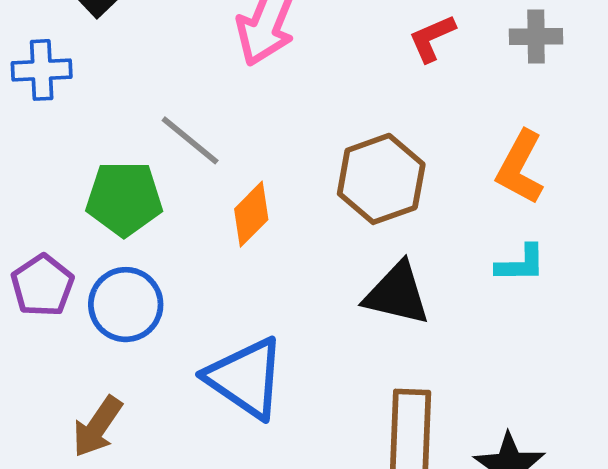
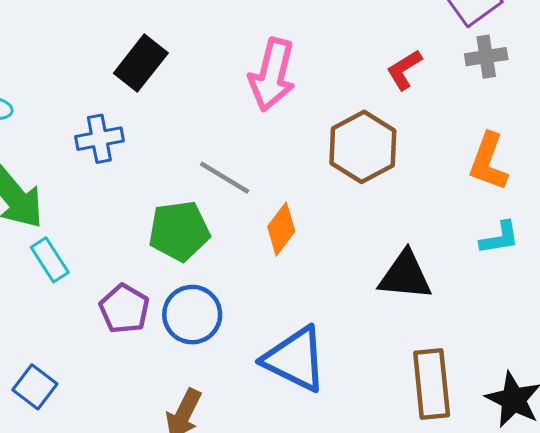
brown hexagon: (381, 179) -> (363, 147), moved

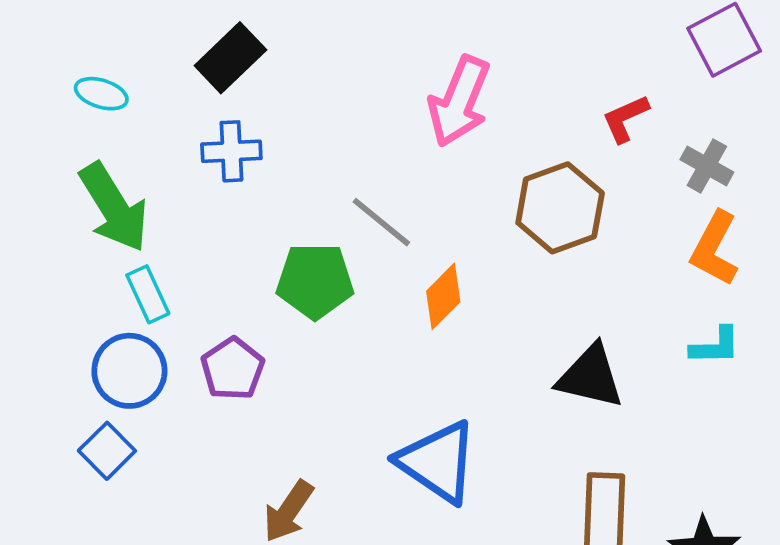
gray cross: (486, 57) -> (707, 166), moved, turned 30
black rectangle: (141, 63) -> (230, 58), moved
blue circle: (192, 315) -> (129, 371), moved

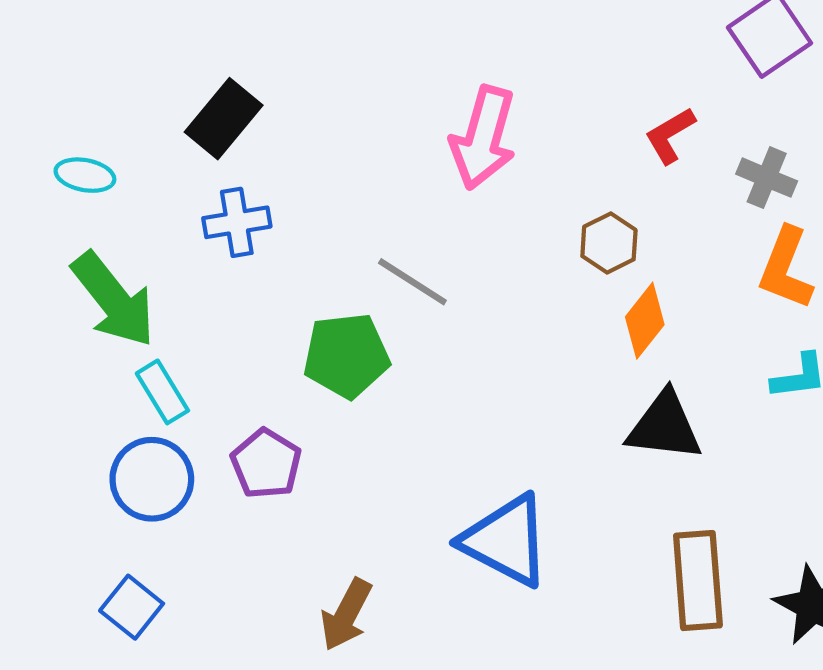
brown hexagon: (560, 208) -> (609, 243), size x0.6
orange diamond: (443, 296) -> (645, 321), moved
blue square: (107, 451) -> (132, 607), moved

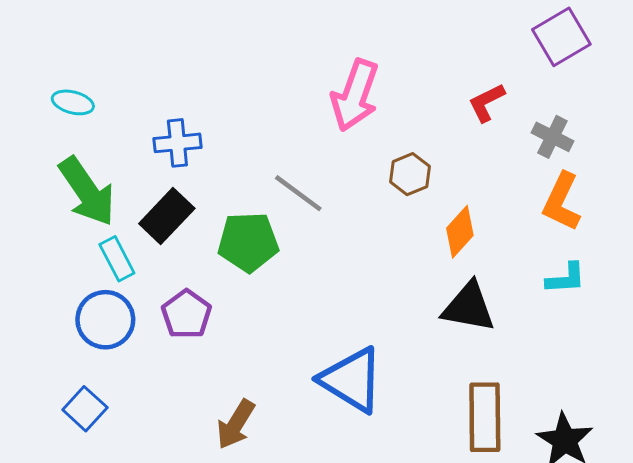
black rectangle: (224, 119) -> (167, 216), moved
brown hexagon: (609, 243) -> (410, 174), moved

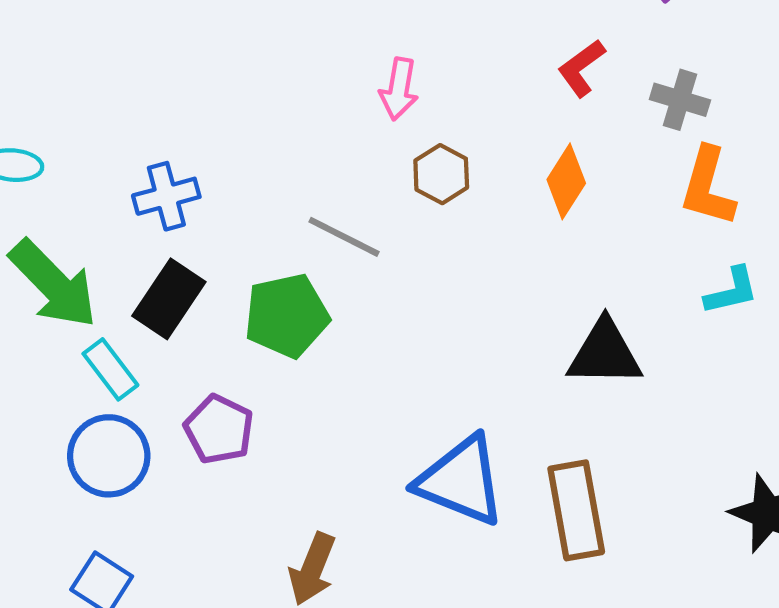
pink arrow: (355, 95) -> (399, 89), size x0.6
brown hexagon: (410, 174) -> (441, 174), moved
orange diamond: (460, 232) -> (566, 181), moved
brown rectangle: (485, 417) -> (576, 510), moved

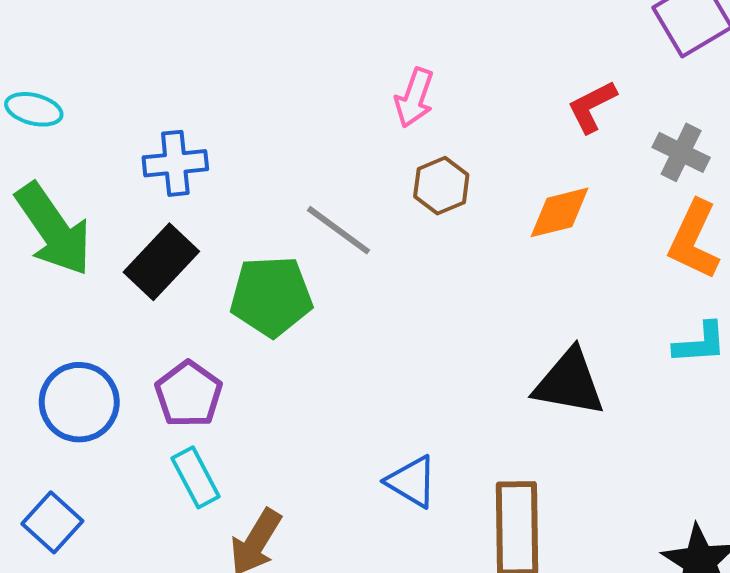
orange diamond: (566, 181) -> (560, 212), turned 34
cyan rectangle: (110, 369) -> (196, 477), moved
blue triangle: (461, 481) -> (412, 482), size x0.6

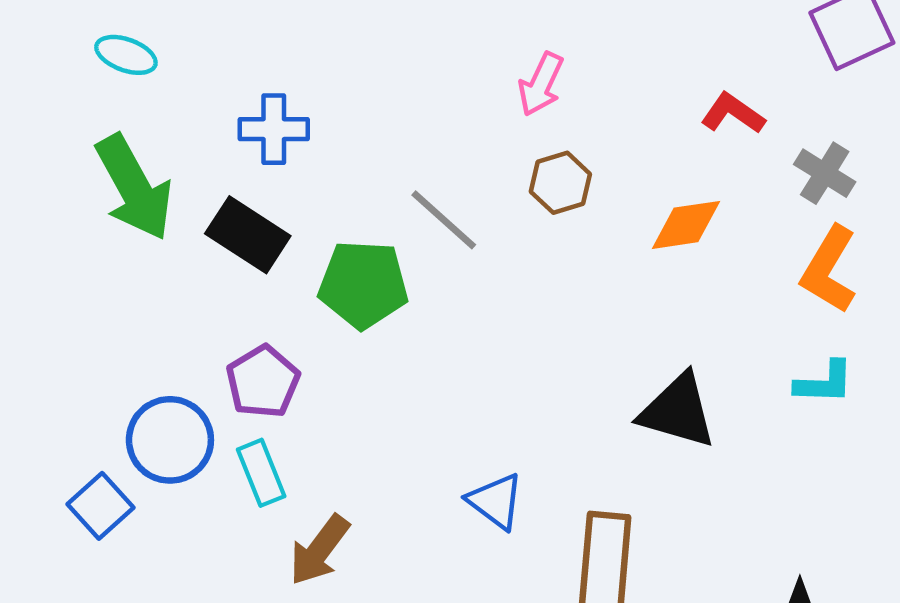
red L-shape: (592, 107) -> (733, 113), turned 56
black rectangle: (161, 262) -> (248, 235), turned 74
blue circle: (79, 402) -> (170, 440), moved

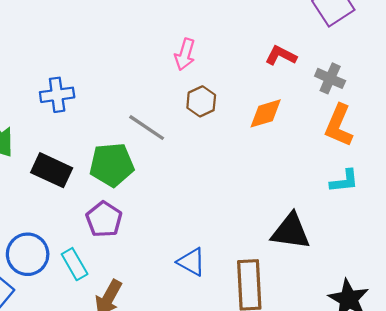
black rectangle: (248, 235) -> (52, 170), moved
purple pentagon: (263, 382) -> (104, 219), moved
black triangle: (678, 411) -> (291, 231), moved

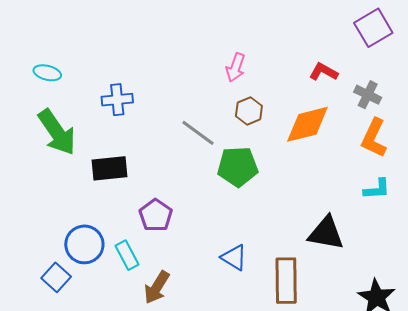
orange diamond: (266, 113) -> (307, 124), size x1.4
green pentagon: (112, 165) -> (238, 167), moved
black rectangle: (52, 170) -> (109, 168), turned -33

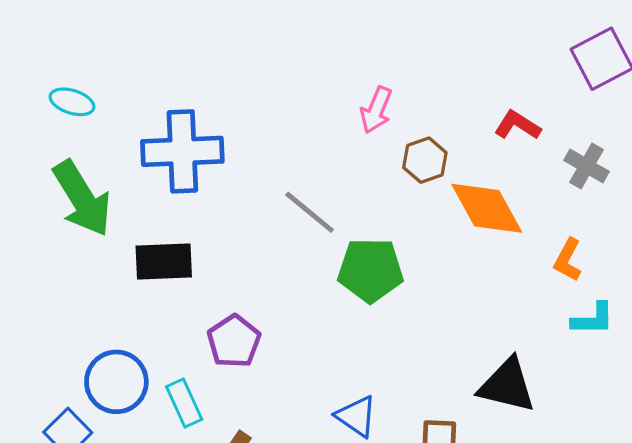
blue cross: (117, 100) -> (182, 151), size x1.6
brown hexagon: (249, 111) -> (425, 160), moved
orange diamond: (307, 124) -> (487, 208), turned 72
orange L-shape: (374, 138) -> (568, 260), moved, size x0.7

